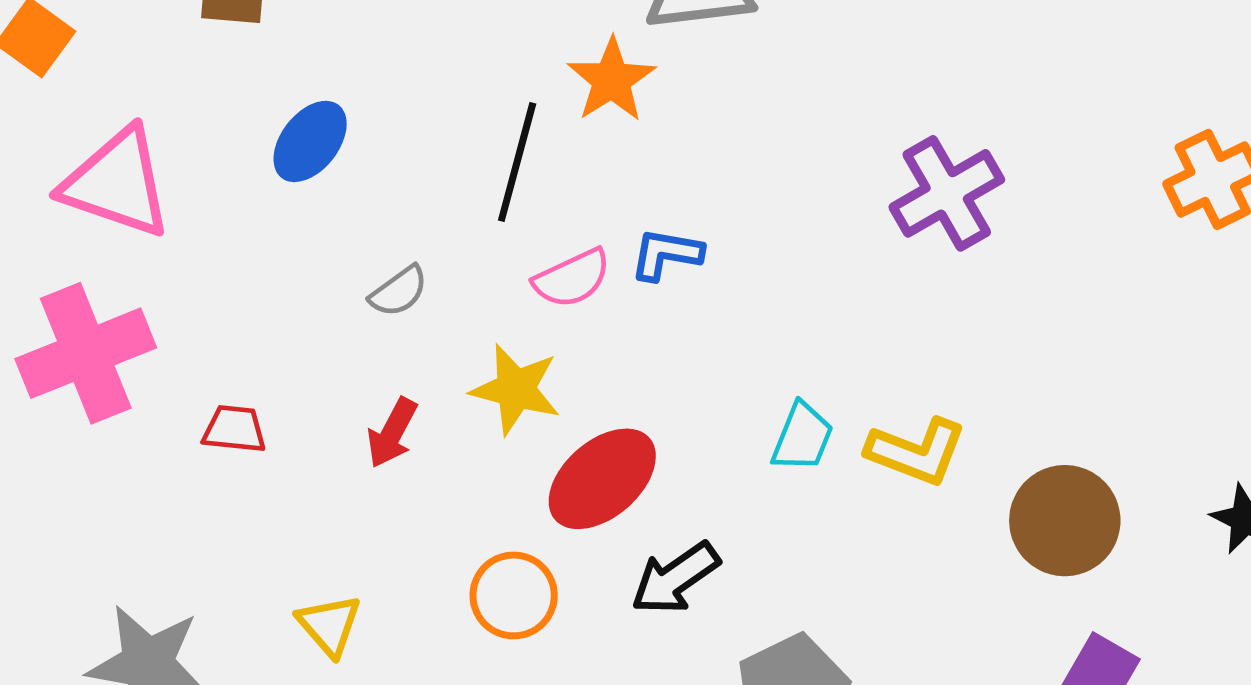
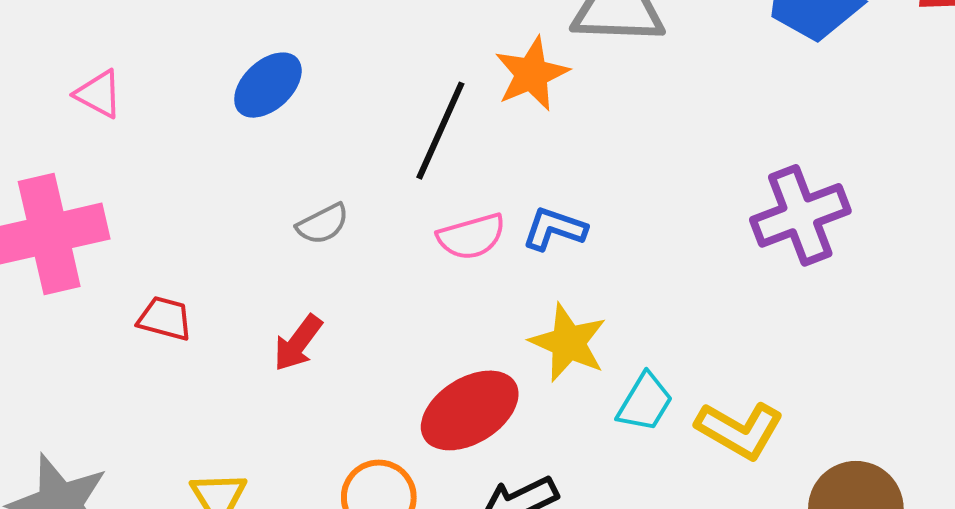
pink triangle: (117, 183) -> (99, 94), size x0.5
yellow star: (516, 389) -> (568, 343), moved

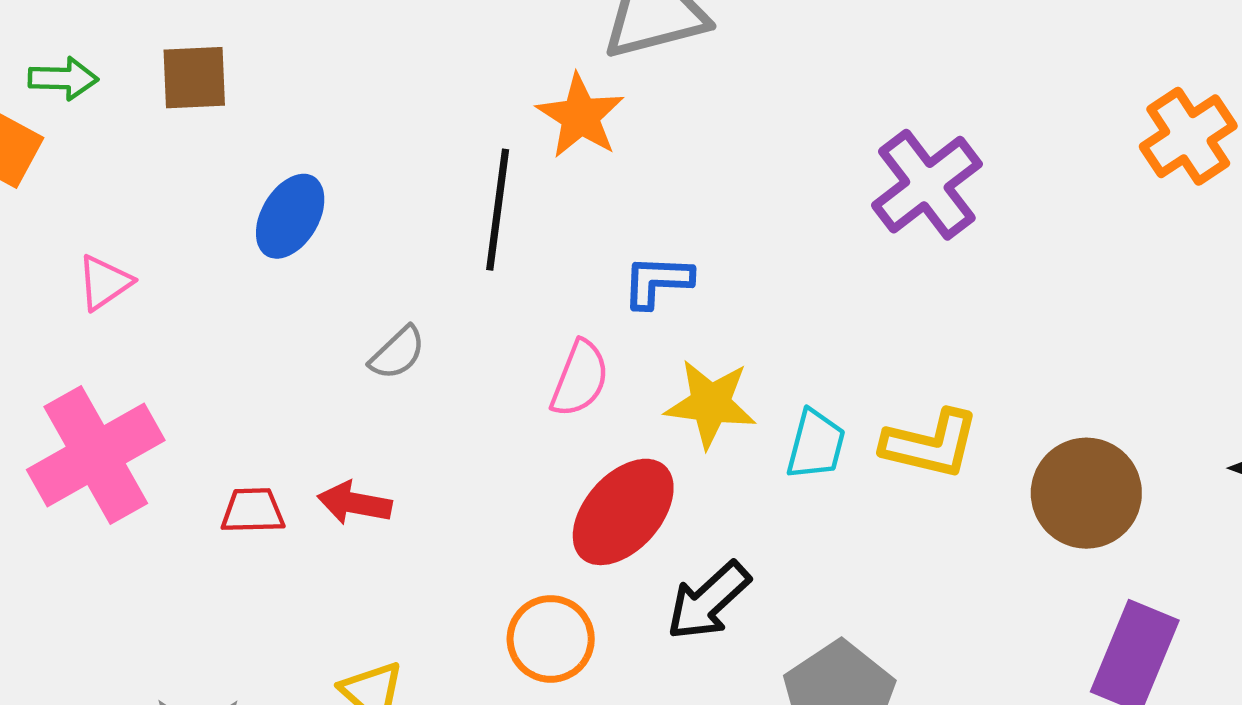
pink triangle: (99, 94) -> (104, 282), turned -46
pink semicircle: (471, 236) -> (580, 379), moved, turned -36
red arrow: (298, 343) -> (355, 503), moved, turned 80

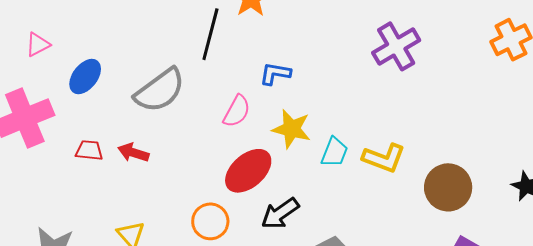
blue ellipse: (290, 216) -> (85, 77), moved
gray semicircle: (397, 353) -> (160, 90), size x2.0

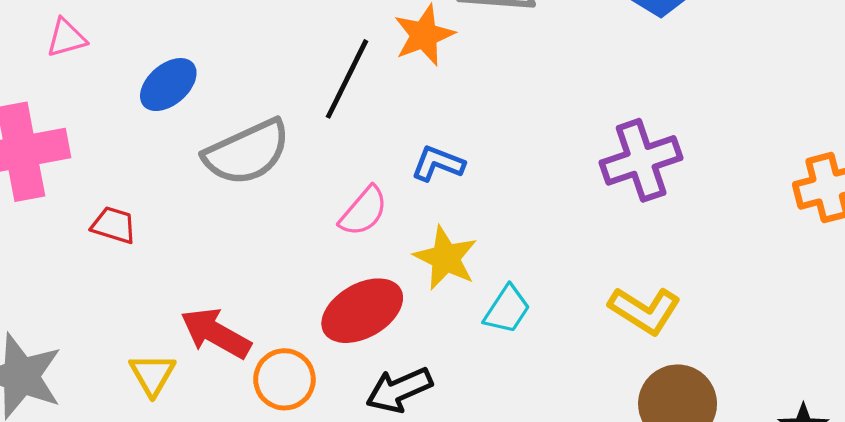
blue ellipse: (85, 77) -> (168, 85), moved
red arrow: (133, 153) -> (216, 333), moved, size x1.4
yellow L-shape: (384, 158) -> (645, 310), moved

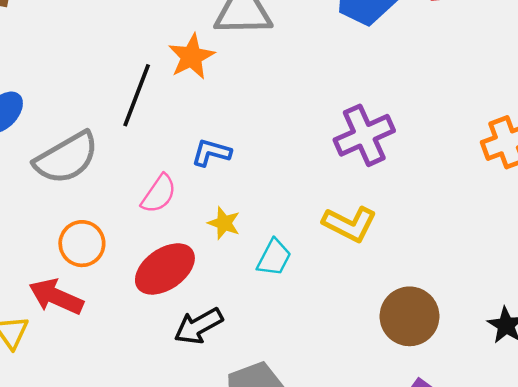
yellow star: (446, 258) -> (224, 223), size x0.7
yellow L-shape: (645, 310) -> (350, 224), moved
orange circle: (284, 379) -> (82, 244), moved

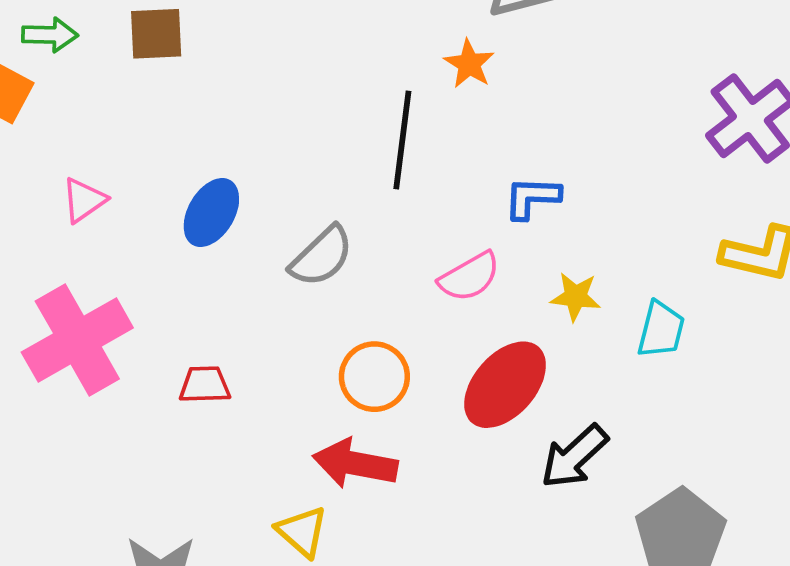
orange star: (191, 57) -> (469, 64), size x0.7
gray semicircle: (66, 158) -> (322, 256), size x0.7
pink semicircle: (159, 194) -> (469, 277), turned 39

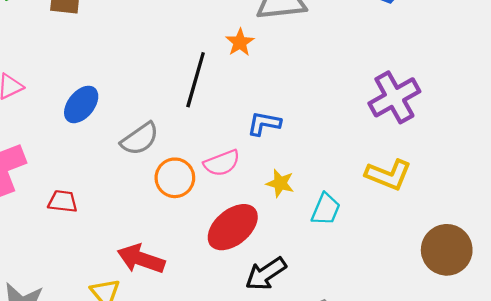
orange circle: (374, 377) -> (175, 178), moved

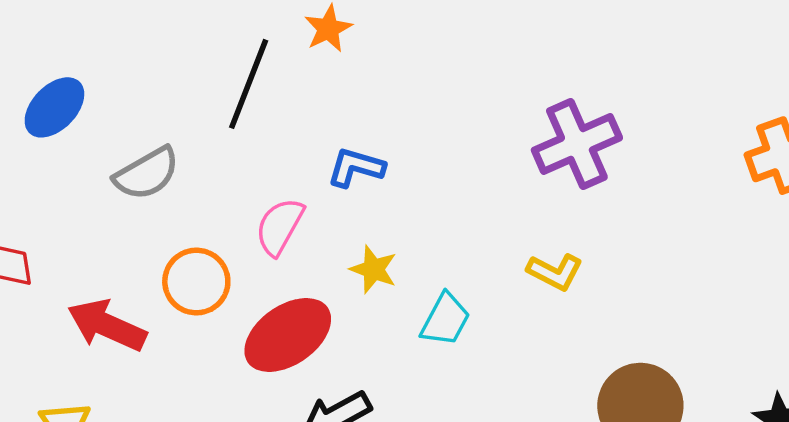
pink semicircle: (222, 163) -> (280, 226), turned 135
yellow L-shape: (388, 175) -> (555, 272), size x0.7
orange circle: (175, 178) -> (196, 282), moved
red arrow: (141, 259) -> (107, 325), moved

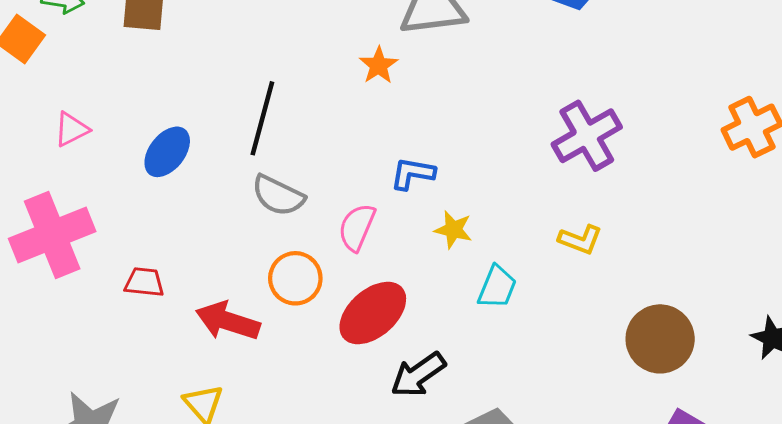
black line: (249, 84) -> (262, 118), moved
gray semicircle: (147, 174) -> (278, 195), moved, turned 62
yellow star: (373, 269) -> (453, 230), moved

